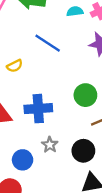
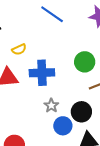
yellow semicircle: (15, 66) -> (19, 49), moved
blue circle: (23, 160) -> (63, 126), moved

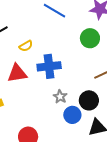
green circle: (85, 62) -> (90, 38), moved

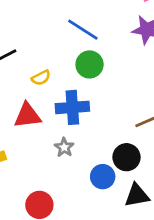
green circle: (90, 38) -> (90, 64), moved
gray star: (60, 97) -> (64, 147), moved

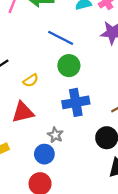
blue cross: (72, 107) -> (76, 102), moved
blue circle: (103, 177) -> (44, 154), moved

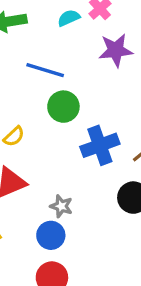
blue cross: (76, 102) -> (100, 145), moved

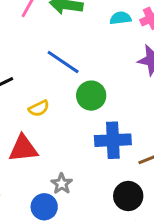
blue line: (45, 70) -> (63, 62), moved

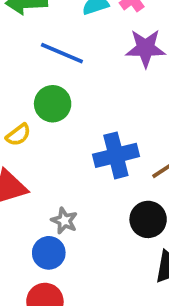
blue line: (63, 62) -> (62, 53), moved
green circle: (91, 96) -> (53, 104), moved

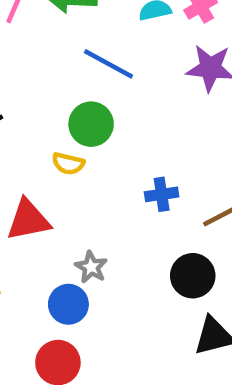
yellow semicircle: (18, 135) -> (68, 164), moved, turned 45
blue cross: (116, 155) -> (162, 194), size x0.6

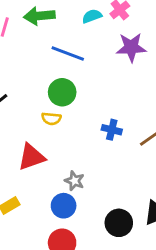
blue cross: (162, 194) -> (112, 130), turned 30
black circle: (193, 276) -> (119, 223), moved

